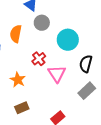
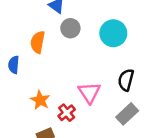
cyan circle: (68, 40) -> (113, 33), moved
red cross: (39, 59) -> (67, 113), moved

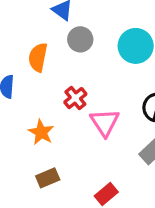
red cross: (67, 113) -> (75, 98), moved

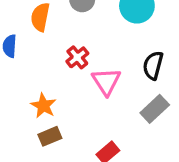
orange star: (41, 132) -> (43, 106), moved

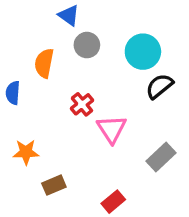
black semicircle: (153, 65) -> (159, 86), moved, turned 36
orange star: (43, 106) -> (26, 152), moved, turned -30

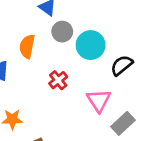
cyan circle: (143, 52) -> (91, 45), moved
pink triangle: (112, 129) -> (99, 100), moved

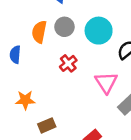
gray circle: (62, 32) -> (64, 27), moved

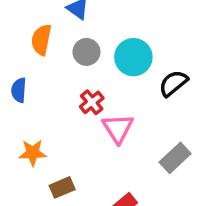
orange semicircle: (39, 32) -> (41, 40), moved
pink triangle: (106, 82) -> (118, 128), moved

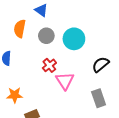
black semicircle: (173, 83) -> (101, 64), moved
gray rectangle: (175, 158) -> (99, 98), turned -66

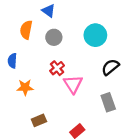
cyan circle: (74, 39) -> (95, 35), moved
orange star: (15, 95) -> (25, 87), moved

